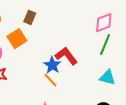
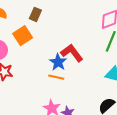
orange line: (51, 80) -> (56, 77), turned -35

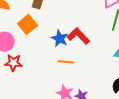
blue star: (58, 62) -> (60, 38), moved

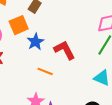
blue star: (60, 38) -> (35, 42), moved

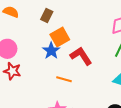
orange square: (19, 25) -> (60, 37), moved

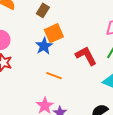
red L-shape: (81, 56) -> (86, 56), moved

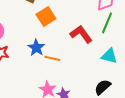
blue star: (44, 46) -> (36, 48), moved

